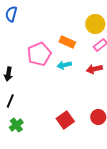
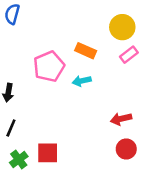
red arrow: (94, 69) -> (121, 119), moved
red square: (65, 120) -> (48, 153), moved, turned 36

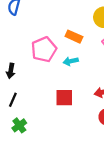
red square: (48, 153) -> (64, 98), moved

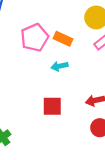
pink pentagon: (44, 49) -> (35, 38), moved

